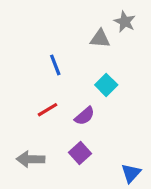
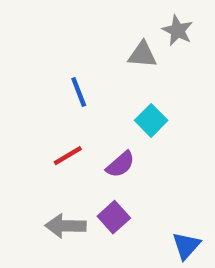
gray arrow: (31, 159) -> (66, 226), moved

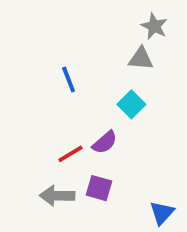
gray triangle: (142, 55) -> (141, 59), moved
red line: (68, 156) -> (70, 154), moved
purple square: (114, 217) -> (99, 188), turned -32

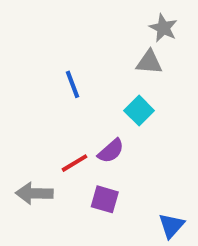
gray arrow: (57, 196) -> (34, 193), moved

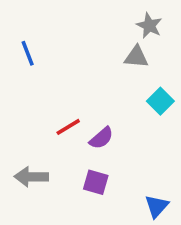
blue line: (73, 84) -> (28, 53), moved
cyan square: (139, 111) -> (160, 101), moved
red line: (75, 163) -> (68, 127), moved

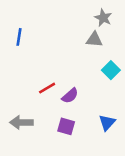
blue line: (28, 53) -> (19, 37), turned 30
blue triangle: (157, 206) -> (107, 123), moved

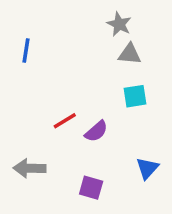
gray star: (103, 18) -> (119, 24), moved
cyan square: (111, 70) -> (135, 96), moved, turned 36
purple square: (66, 126) -> (91, 188), moved

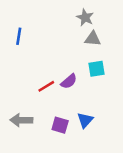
purple semicircle: (96, 131) -> (69, 81), moved
blue triangle: (147, 168) -> (85, 120), moved
purple square: (91, 188) -> (60, 125), moved

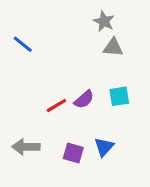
blue line: (19, 36) -> (23, 44), turned -60
cyan square: (96, 69) -> (119, 96), moved

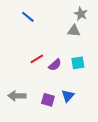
gray star: (104, 21) -> (81, 14), moved
blue line: (23, 44) -> (28, 17), moved
red line: (56, 106) -> (37, 59), moved

